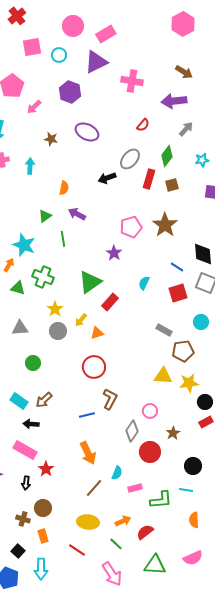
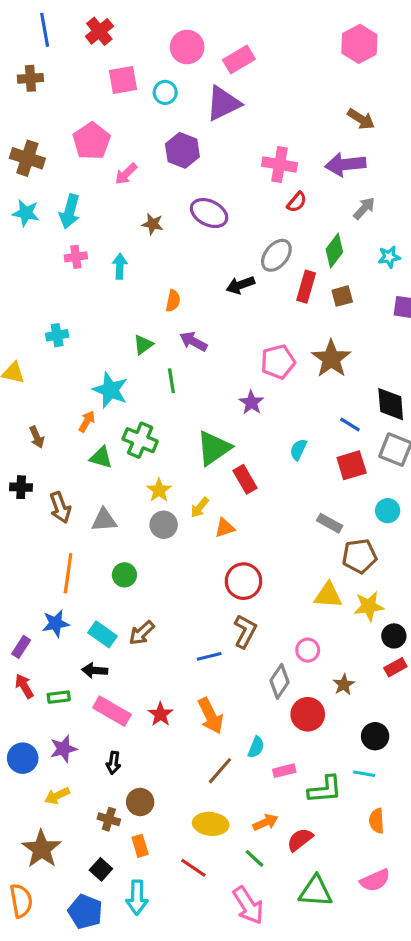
pink cross: (132, 81) -> (280, 164), moved
red rectangle: (110, 302) -> (245, 479), turned -72
red circle: (94, 367) -> (244, 581), moved
black arrow: (31, 424) -> (95, 670), moved
red star: (46, 469) -> (160, 714), moved

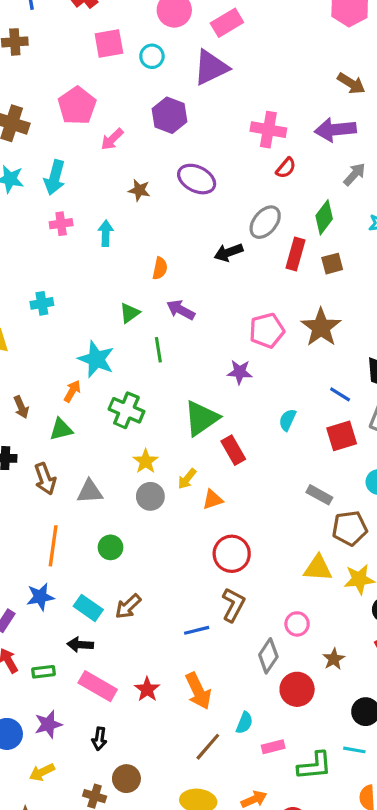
purple star: (251, 403) -> (240, 372), turned -30
green triangle: (101, 457) -> (61, 429), moved, turned -30

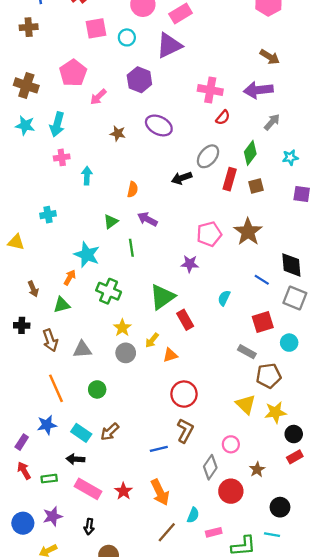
cyan arrow: (106, 233) -> (87, 176), moved
red square: (342, 436) -> (263, 322), moved
orange line: (53, 546) -> (56, 388), turned -32
yellow triangle: (318, 568) -> (246, 404), turned 40

